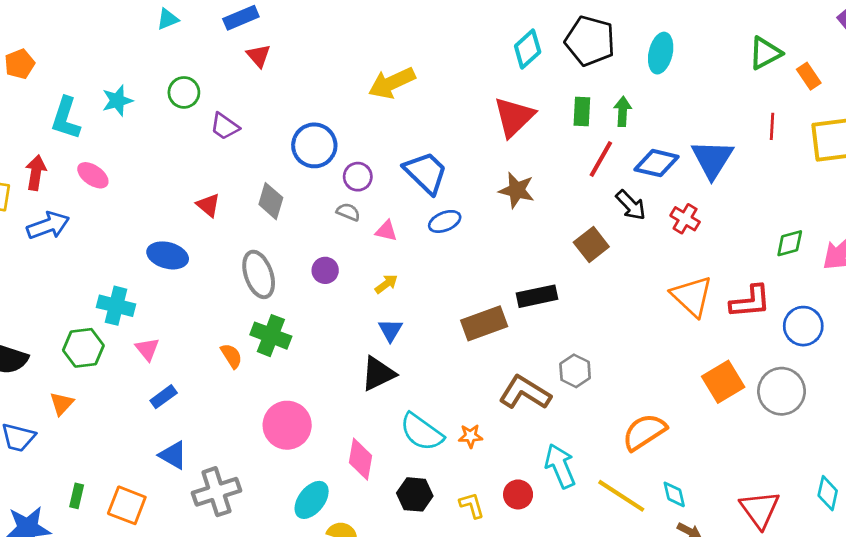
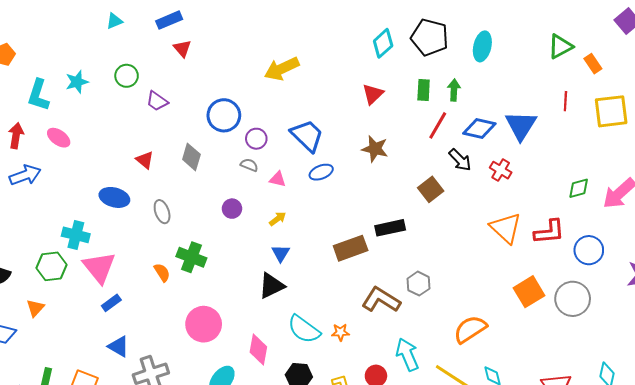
red triangle: (514, 117) -> (373, 94), size x0.7
gray ellipse: (259, 274) -> (162, 212), moved, size x0.7
pink triangle: (147, 349) -> (99, 267), size x1.8

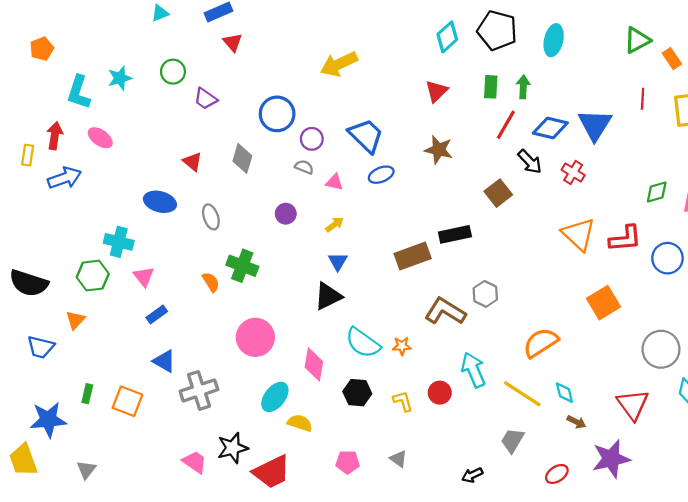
pink triangle: (99, 267) -> (144, 277), size x0.6
gray circle: (573, 299) -> (661, 349), moved

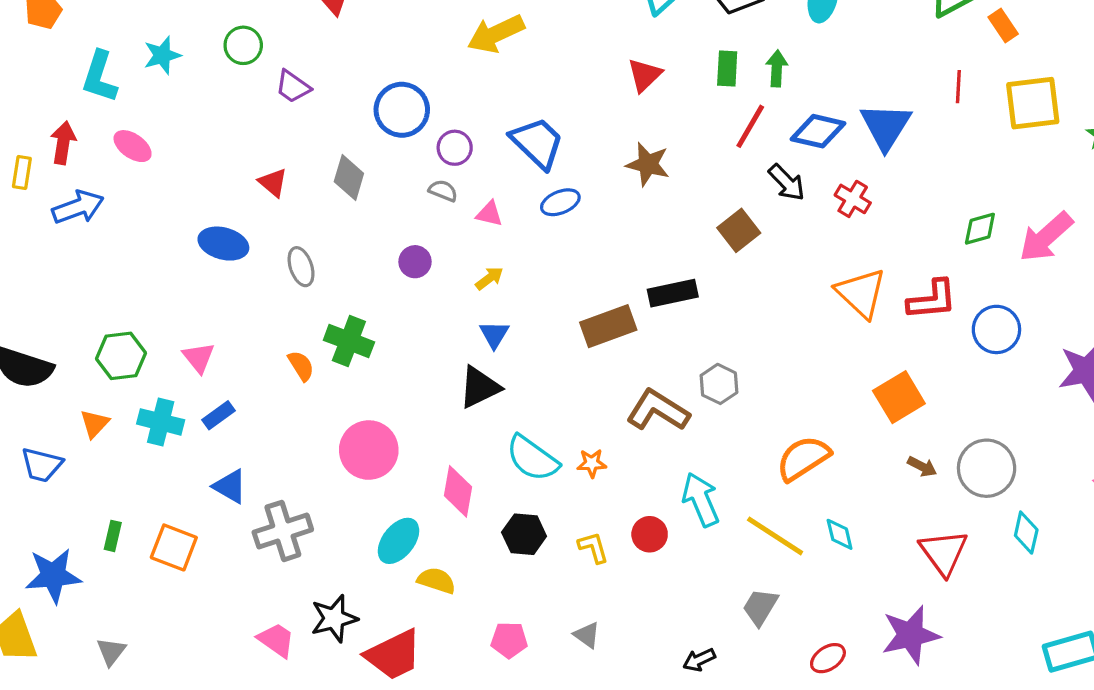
cyan cross: (119, 242) -> (161, 422), moved
brown arrow: (576, 422) -> (922, 467), moved

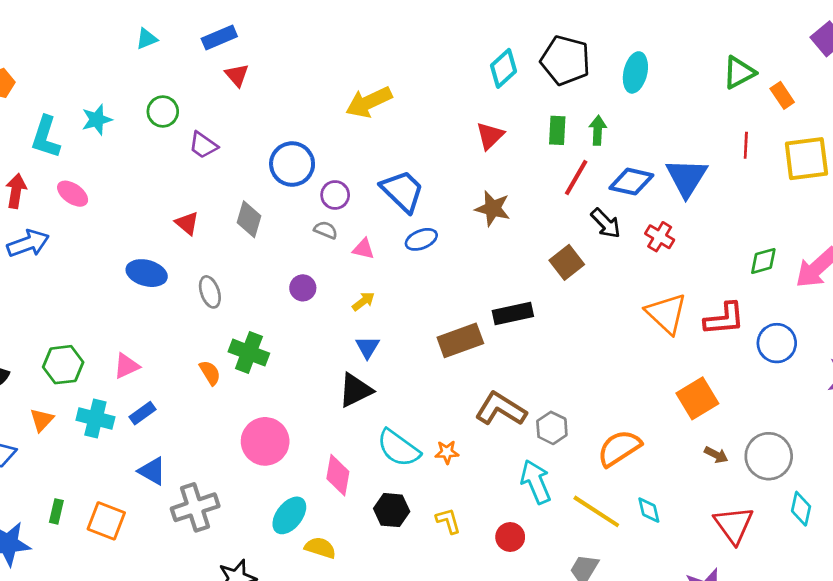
pink triangle: (199, 358) -> (126, 366), turned 44
gray hexagon: (719, 384) -> (552, 428), moved
red circle: (650, 534) -> (510, 537), moved

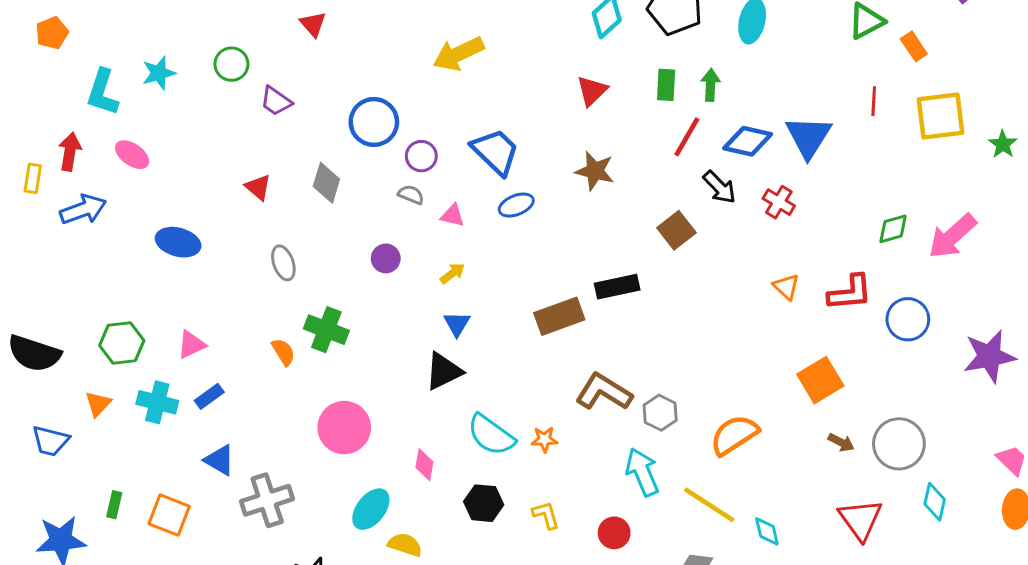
blue ellipse: (147, 273) -> (178, 242), moved
orange triangle: (666, 313) -> (786, 287), size x0.6
pink diamond: (338, 475) -> (424, 465), size x0.7
cyan diamond: (649, 510) -> (767, 531), moved

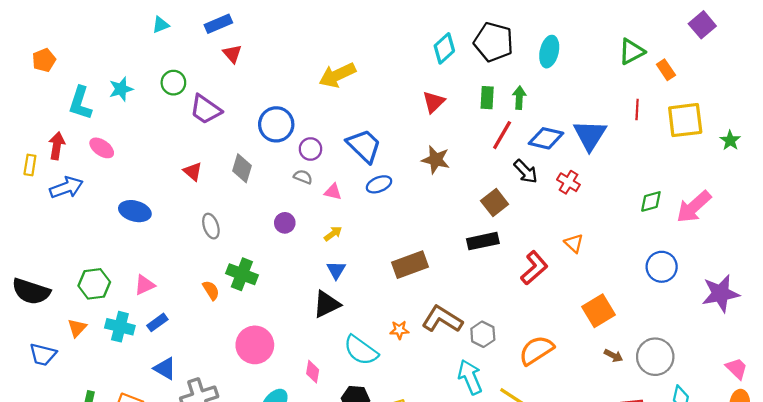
purple trapezoid: (276, 101) -> (206, 109), size x1.4
black rectangle: (617, 287) -> (483, 241), moved
red L-shape: (850, 293) -> (534, 268), moved, turned -36
orange star: (544, 439) -> (399, 330), moved

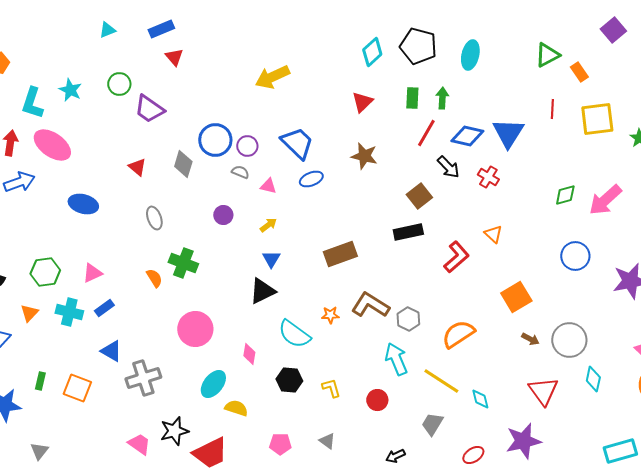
cyan star: (121, 89) -> (70, 90), turned -30
blue circle: (276, 124) -> (215, 140), moved
pink ellipse: (102, 148) -> (52, 145), size x1.6

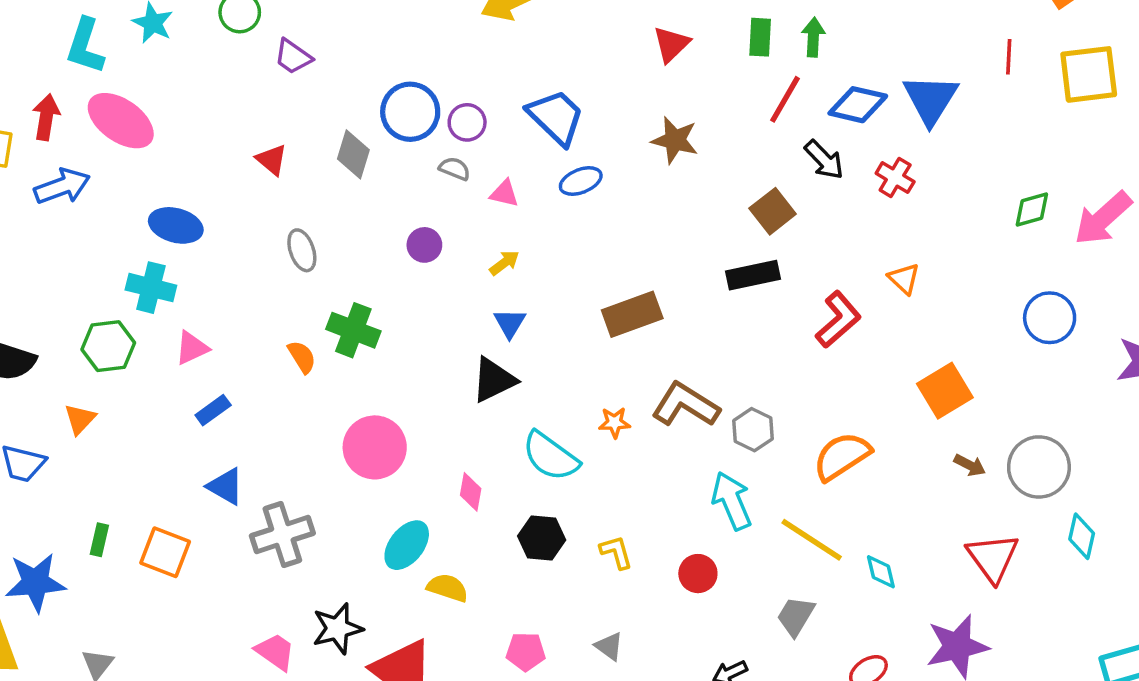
purple trapezoid: (149, 109) -> (293, 57), size x0.7
cyan cross: (69, 312) -> (151, 288), moved

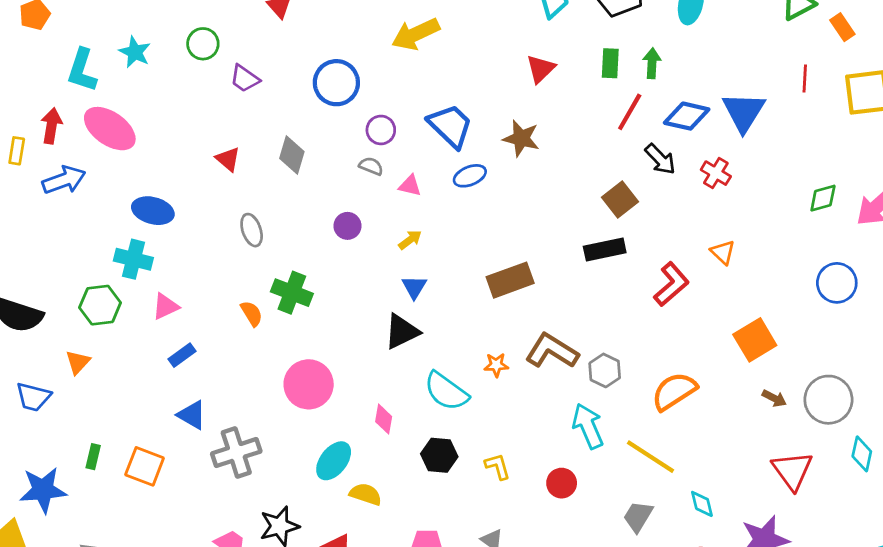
blue circle: (410, 112) -> (336, 83), moved
brown star: (675, 140) -> (521, 138), moved
cyan diamond: (881, 572) -> (702, 504), moved

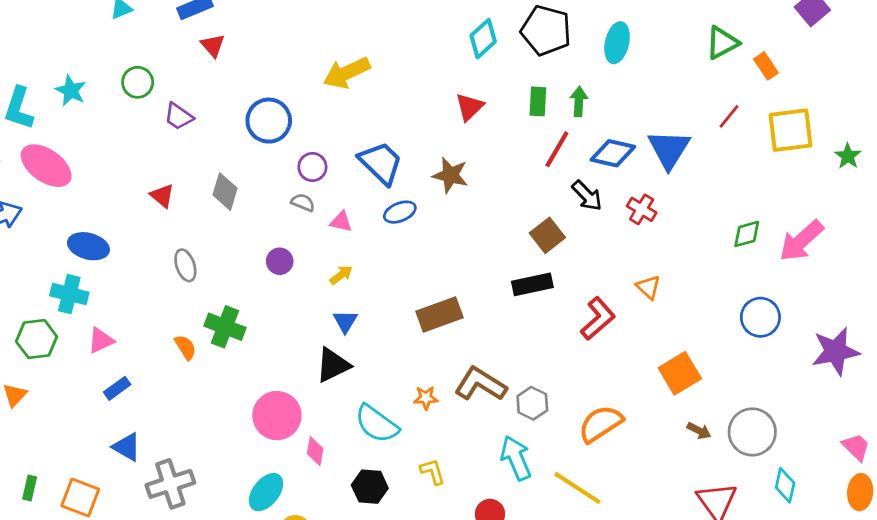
red line: (805, 79) -> (729, 116), turned 36
pink circle: (309, 384) -> (277, 416), moved
yellow L-shape: (498, 466) -> (433, 472), moved

